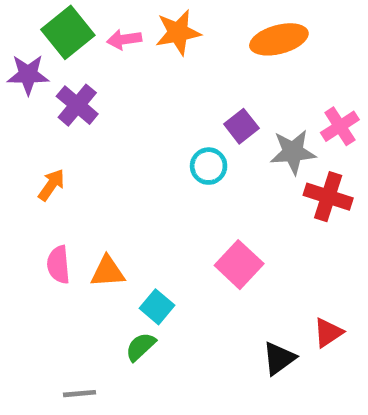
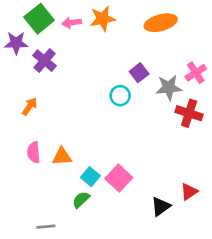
pink square: (239, 265) -> (119, 178), moved

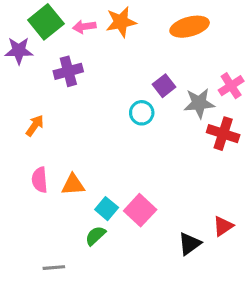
purple cross: (45, 61) -> (68, 71), moved, turned 35

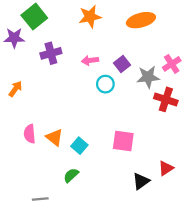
pink arrow: (84, 27) -> (90, 60), moved
orange arrow: (35, 126) -> (15, 89), moved
orange triangle: (73, 185) -> (54, 137), turned 42
cyan square: (107, 209) -> (79, 146), moved
pink square: (140, 210) -> (123, 141), moved, turned -35

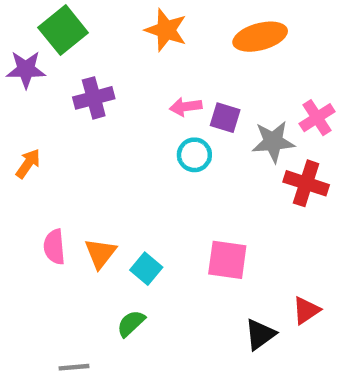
orange star: (90, 17) -> (166, 30), turned 30
pink arrow: (90, 60) -> (186, 107), moved
purple square: (122, 64) -> (225, 118), turned -35
orange triangle: (54, 137) -> (100, 253), turned 30

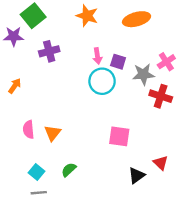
pink arrow: (186, 107) -> (97, 56), turned -91
cyan circle: (194, 155) -> (102, 81), size x1.5
cyan square: (146, 269) -> (37, 172), moved
red triangle: (306, 310) -> (161, 163), turned -42

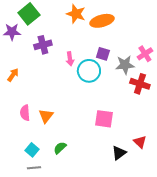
orange ellipse: (137, 19) -> (102, 21), moved
pink arrow: (97, 56) -> (70, 59), moved

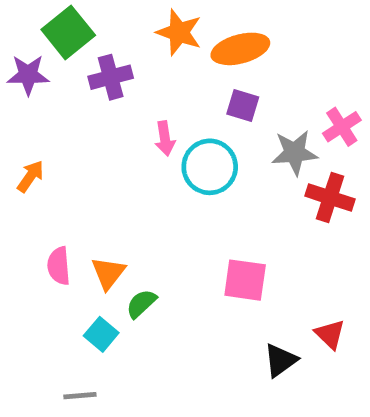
purple cross: (43, 45) -> (111, 77), moved
purple square: (103, 54) -> (243, 106), moved
green semicircle: (60, 148) -> (141, 304), moved
cyan square: (32, 150) -> (101, 334), moved

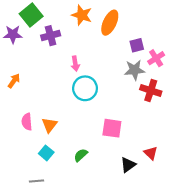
orange ellipse: (240, 49) -> (110, 23), turned -50
purple square: (243, 106) -> (137, 45), moved, turned -32
cyan circle: (210, 167) -> (85, 88), moved
green semicircle: (141, 304) -> (81, 155), moved

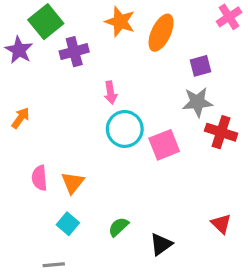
purple star: (13, 34) -> (19, 50), turned 30
pink cross: (156, 58) -> (229, 17), moved
pink square: (112, 128) -> (164, 145), moved, turned -30
black triangle: (128, 165) -> (161, 244), moved

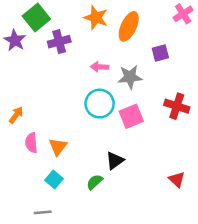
pink arrow: (111, 93) -> (100, 67), moved, turned 102
gray star: (197, 102) -> (130, 77), moved
orange arrow: (21, 118) -> (16, 115), moved
black triangle: (161, 244) -> (115, 160), moved

